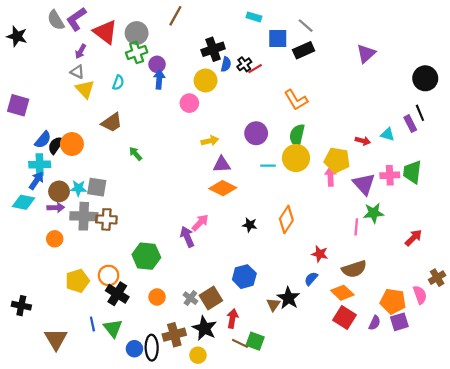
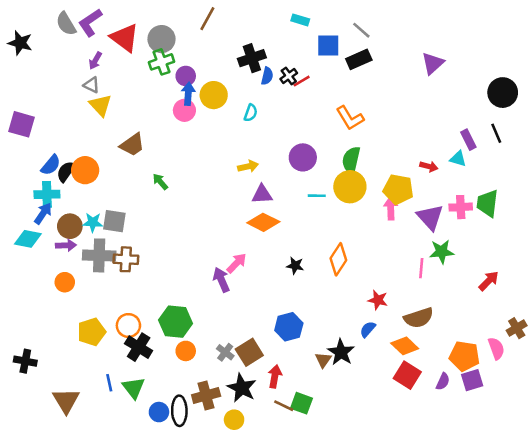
yellow circle: (206, 80) -> (214, 95), moved
cyan semicircle: (118, 83) -> (251, 113), moved
pink circle: (189, 103) -> (184, 110), moved
purple rectangle: (410, 124) -> (468, 140), moved
green hexagon: (146, 256) -> (176, 322), moved

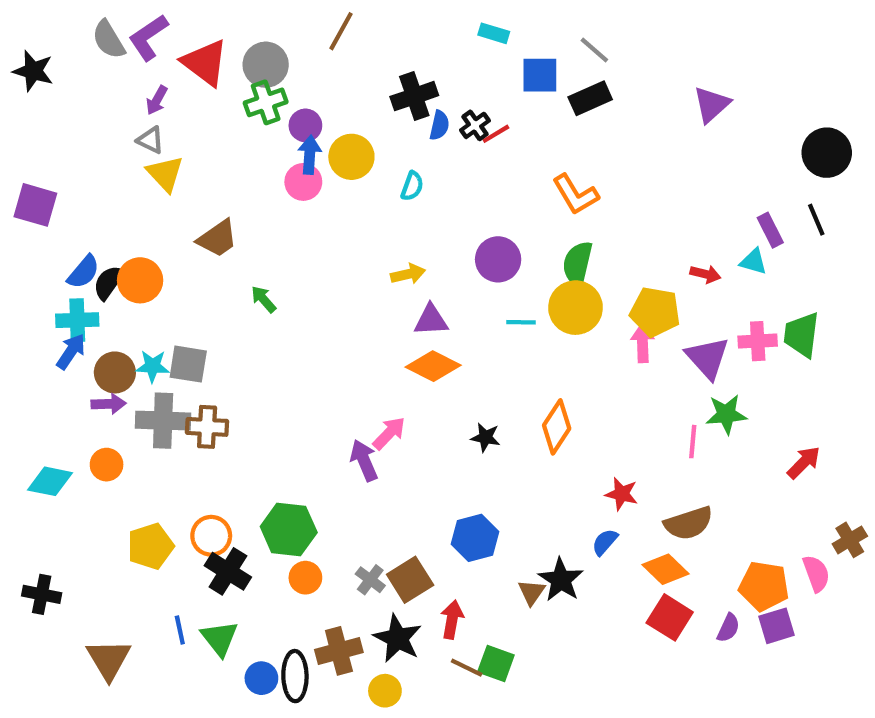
cyan diamond: (28, 239) -> (50, 481), moved

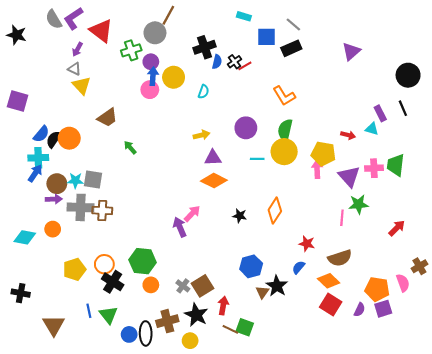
gray circle: (266, 65) -> (155, 33), moved
blue hexagon: (475, 538) -> (251, 266), moved

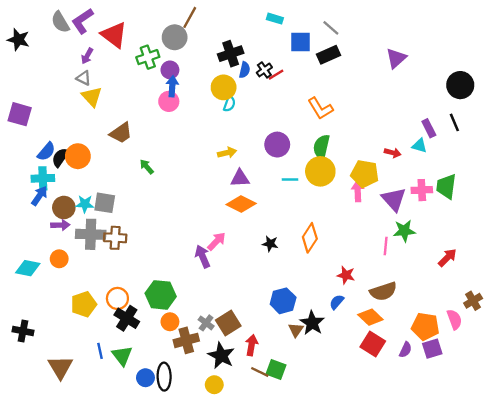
yellow circle: (174, 77) -> (224, 87), moved
brown cross: (167, 321) -> (186, 340), moved

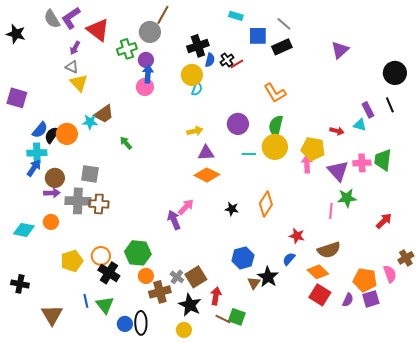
cyan star: (85, 204) -> (90, 122), moved

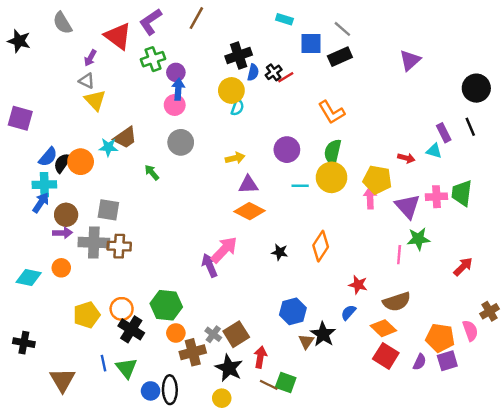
purple L-shape: (71, 18) -> (151, 22), moved
gray circle: (150, 32) -> (181, 142), moved
pink arrow: (186, 207) -> (224, 250), size x1.4

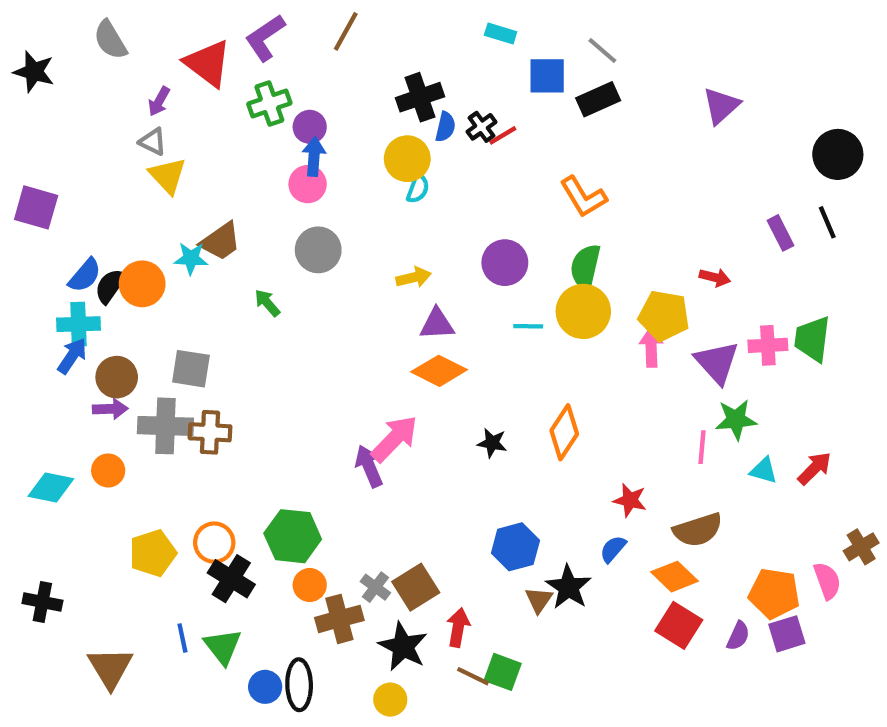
cyan triangle: (434, 151) -> (764, 470), moved

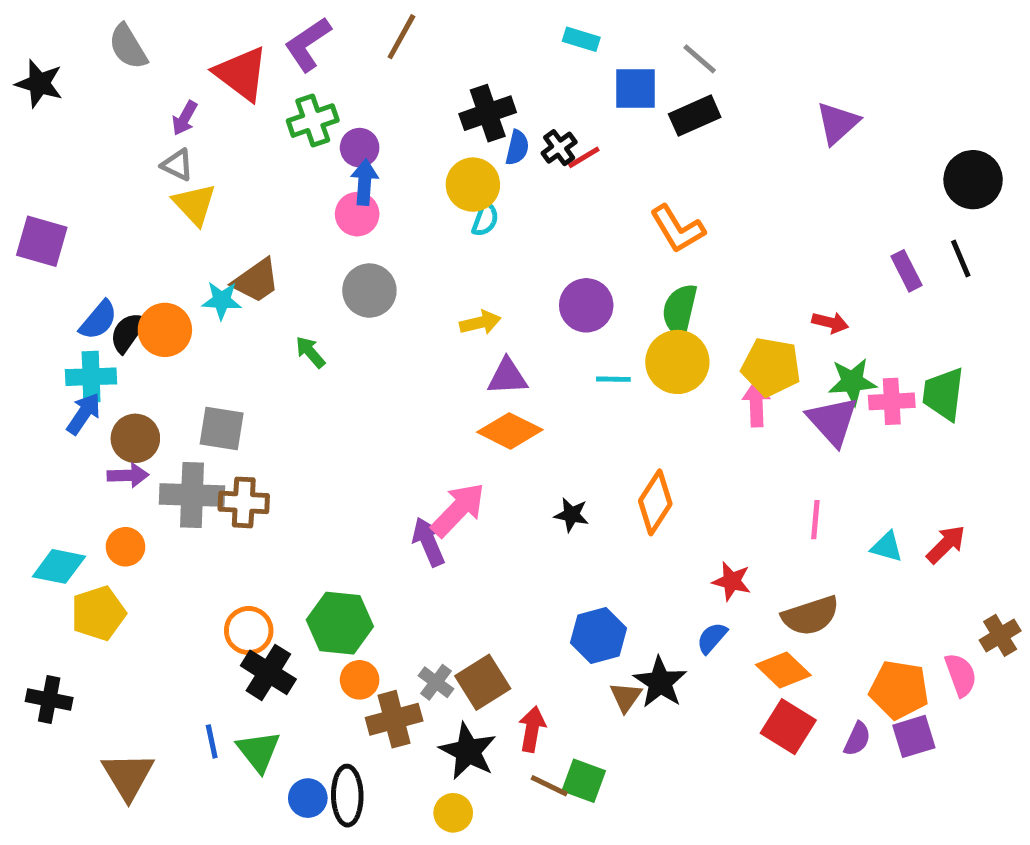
green star: (736, 420) -> (852, 382), moved
yellow pentagon: (153, 553) -> (98, 613), moved

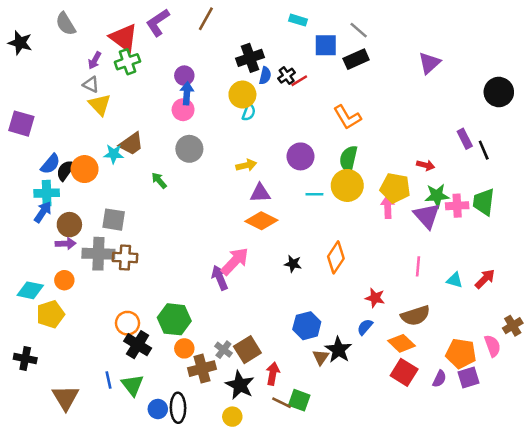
green cross: (313, 121) -> (127, 62), moved
black line: (961, 258) -> (484, 150), moved

